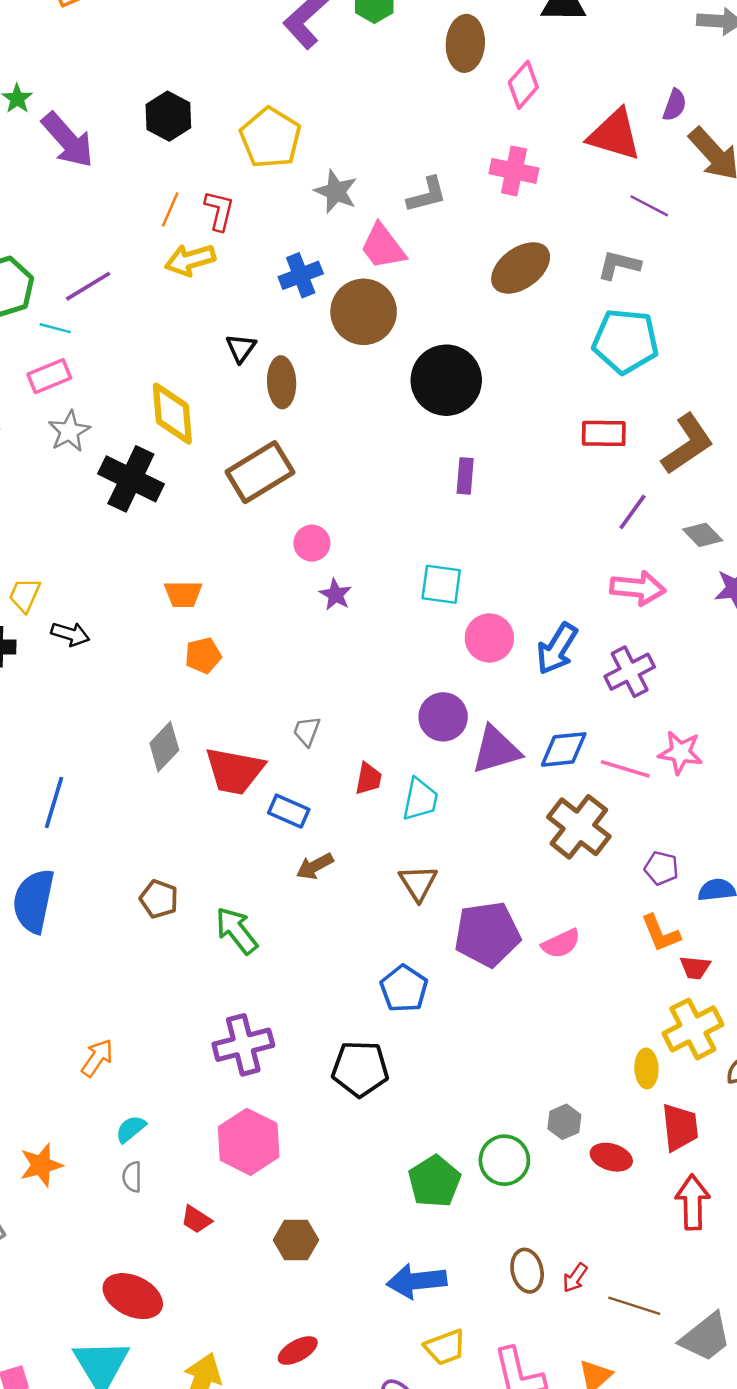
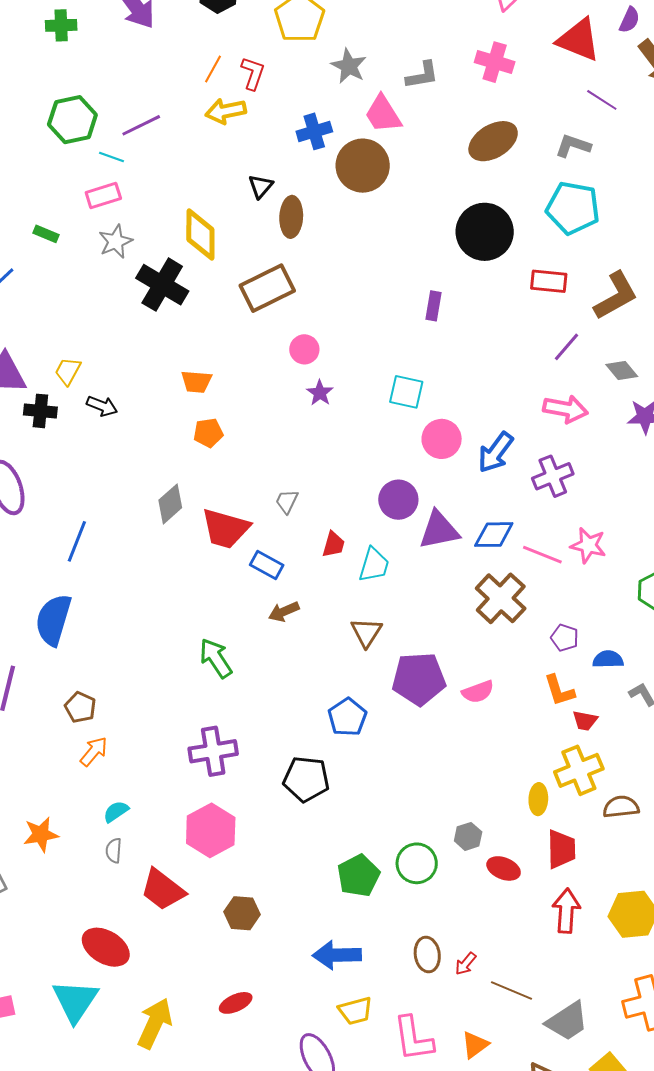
black circle: (446, 380) -> (485, 232), moved
brown pentagon: (159, 899) -> (80, 707), moved
red trapezoid: (196, 1220) -> (163, 890), size x1.8

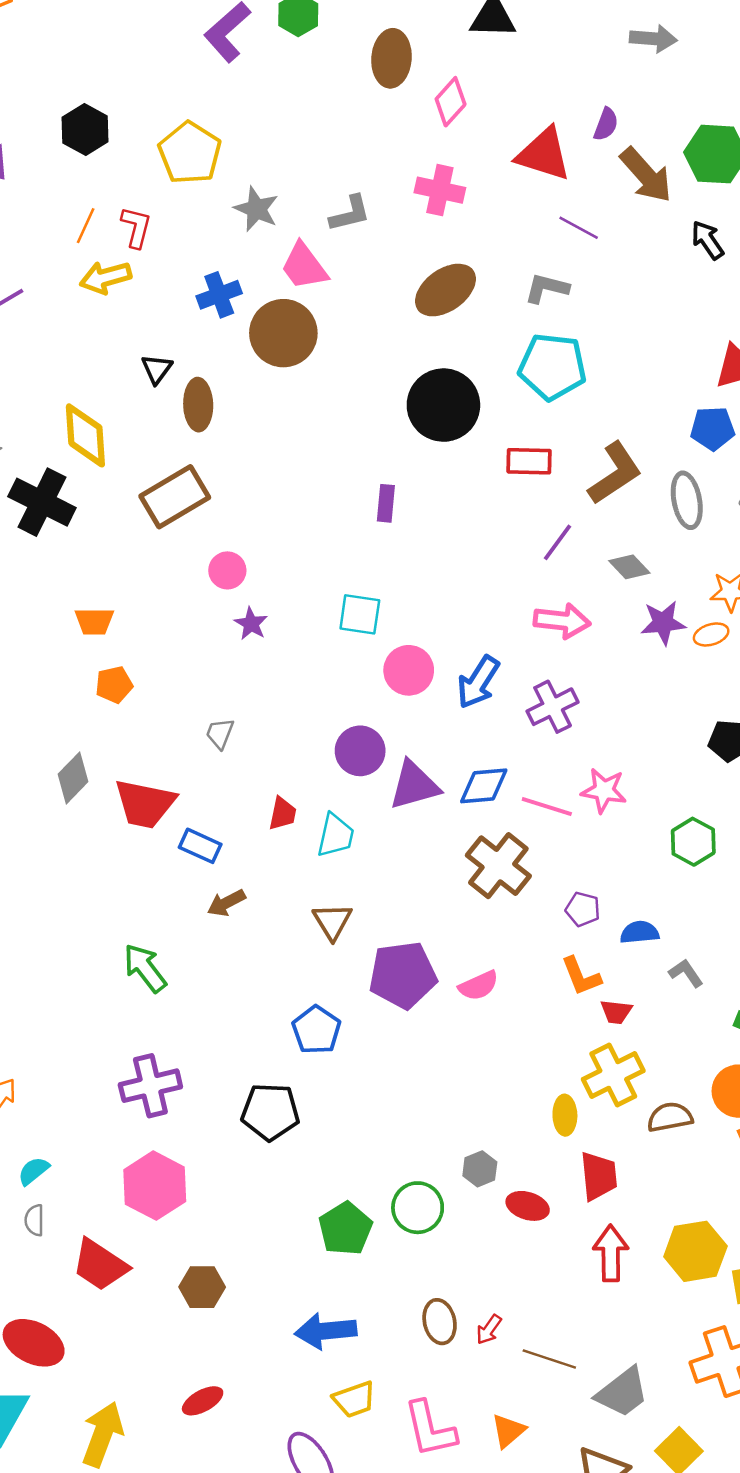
gray trapezoid: (287, 501) -> (220, 733), moved

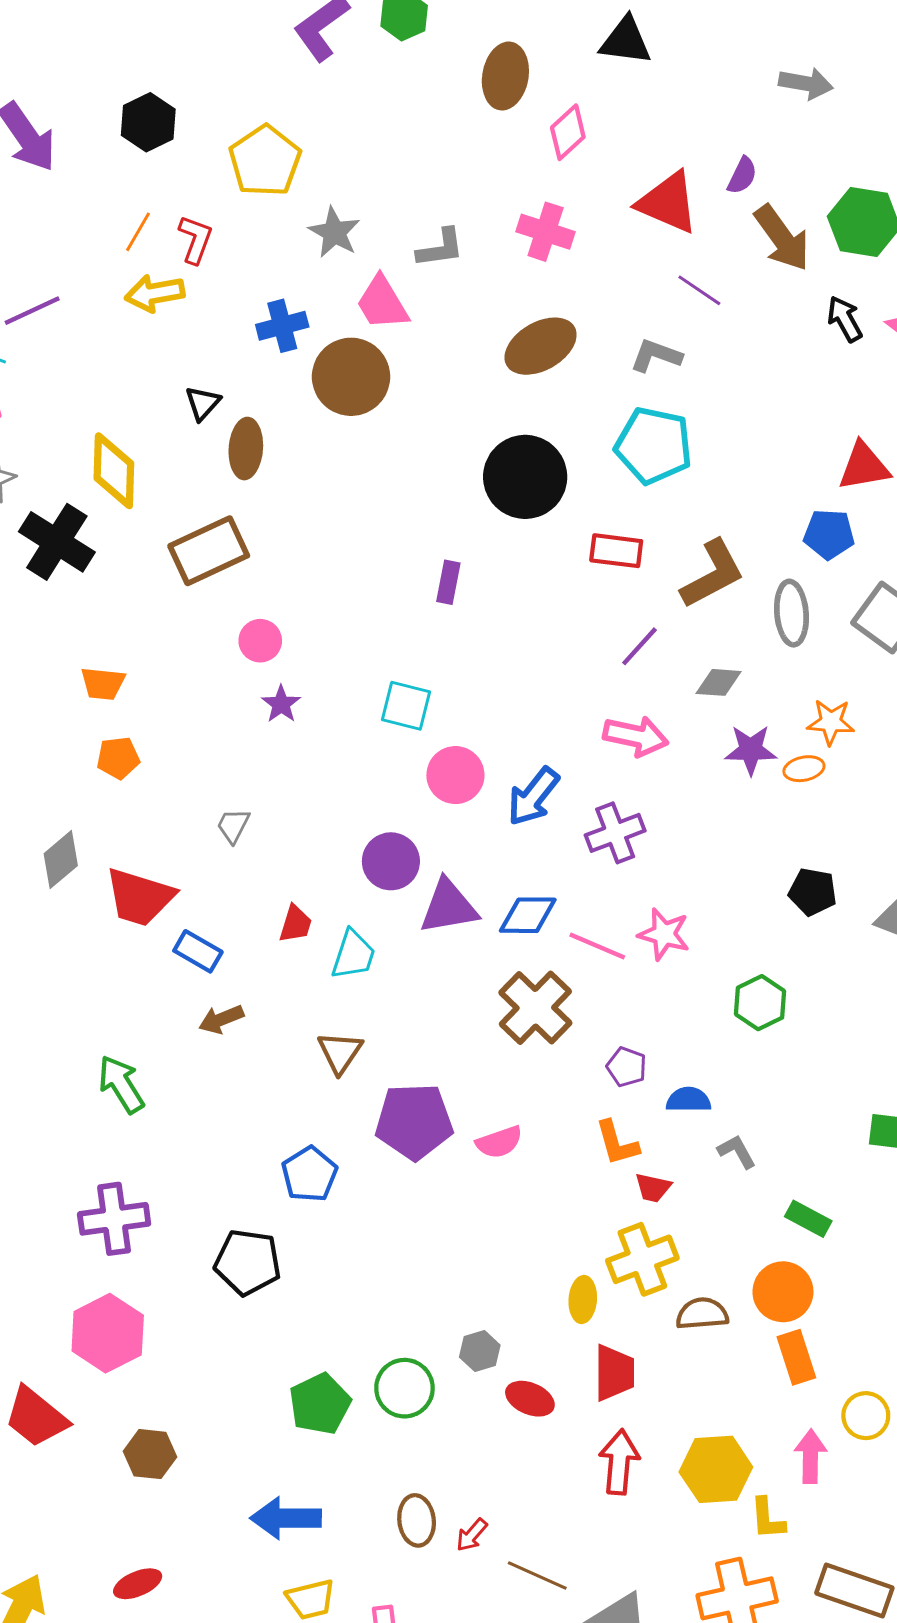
gray diamond: (629, 567) -> (719, 682), turned -48

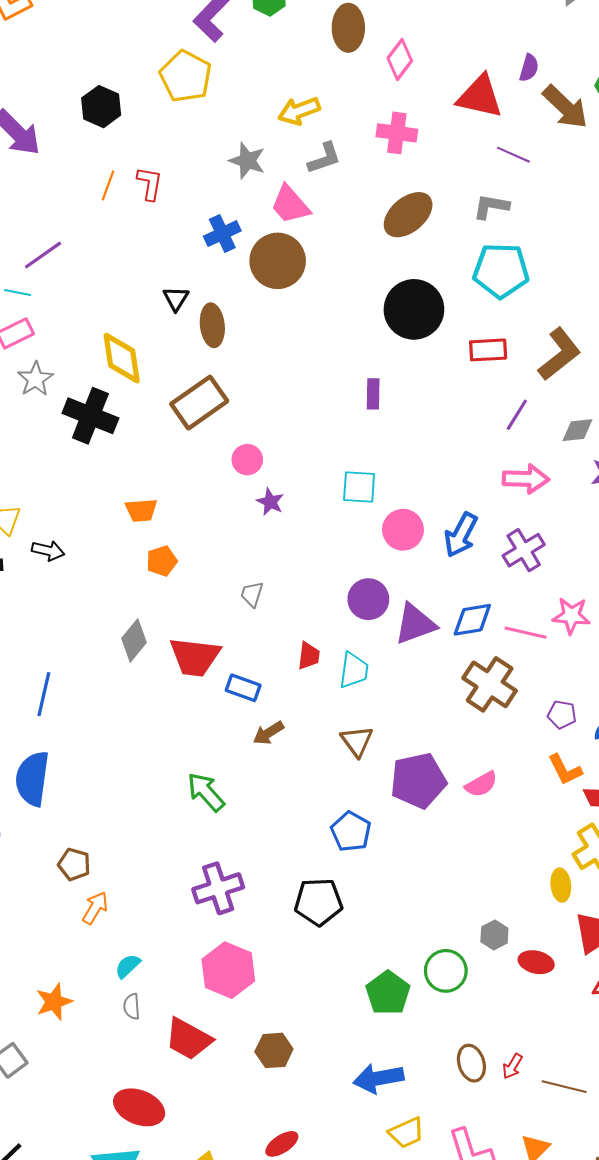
yellow pentagon: (265, 161) -> (186, 76), moved
yellow arrow: (155, 293) -> (299, 111), moved

